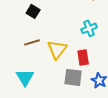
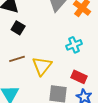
red rectangle: (83, 57) -> (79, 77), moved, turned -56

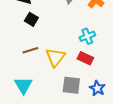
red rectangle: (79, 77) -> (85, 58), moved

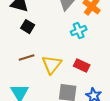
cyan cross: (87, 36) -> (79, 31), moved

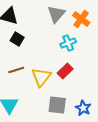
red rectangle: (82, 66) -> (65, 71), moved, turned -70

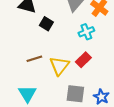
black square: (17, 39) -> (46, 24), moved

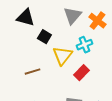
yellow triangle: (59, 66) -> (62, 56), moved

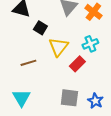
cyan cross: (84, 45) -> (90, 44), moved

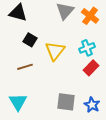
black square: (40, 28) -> (30, 40), moved
red rectangle: (77, 64) -> (91, 68), moved

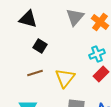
yellow triangle: (55, 51) -> (65, 78), moved

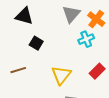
cyan cross: (97, 54) -> (86, 39), moved
brown line: (35, 73) -> (18, 70), moved

